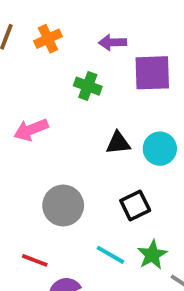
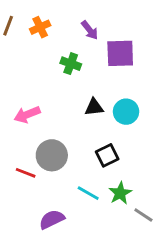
purple arrow: (112, 42) -> (90, 30), turned -126
pink arrow: (31, 130) -> (27, 115), moved
red line: (35, 260) -> (26, 173), moved

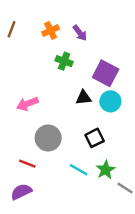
orange cross: (40, 27) -> (51, 31), moved
purple square: (120, 53) -> (106, 73), moved, turned 30
red line: (26, 173) -> (27, 164), moved
purple semicircle: (52, 219) -> (21, 192), moved

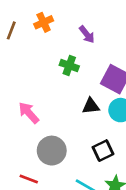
orange cross: (51, 31) -> (44, 22), moved
pink arrow: (27, 104) -> (29, 113), turned 70

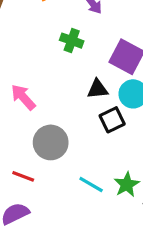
black square: (103, 151) -> (112, 120), moved

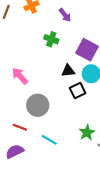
cyan line: (91, 185) -> (49, 140), moved

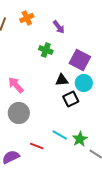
gray circle: (38, 105) -> (19, 113), moved
red line: (20, 127) -> (37, 146), moved
cyan line: (49, 140) -> (60, 135), moved

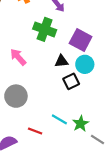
green cross: (46, 50) -> (45, 29), size x1.5
pink arrow: (16, 85) -> (18, 57), moved

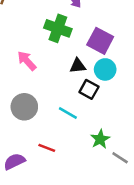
black square: (71, 81) -> (89, 89), turned -35
cyan line: (59, 119) -> (68, 113), moved

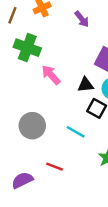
green cross: (58, 28) -> (27, 48), moved
pink arrow: (27, 61) -> (51, 75), moved

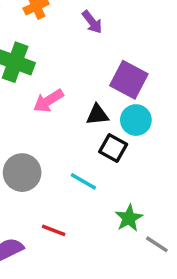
pink arrow: (51, 75) -> (48, 101), turned -80

